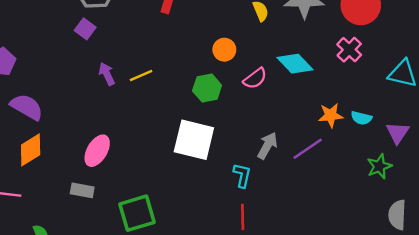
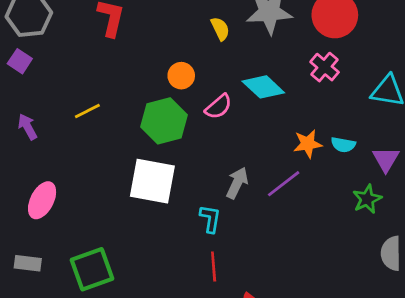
purple arrow: (107, 74) -> (27, 127), moved
green hexagon: (207, 88) -> (164, 121), size x1.4
gray rectangle: (82, 190) -> (28, 263), moved

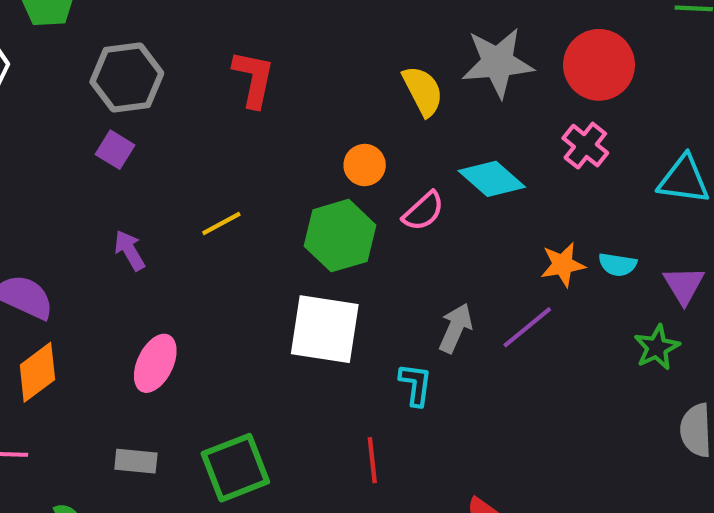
yellow semicircle: (220, 29) -> (423, 91), size x1.4
red line: (214, 266) -> (372, 460), moved

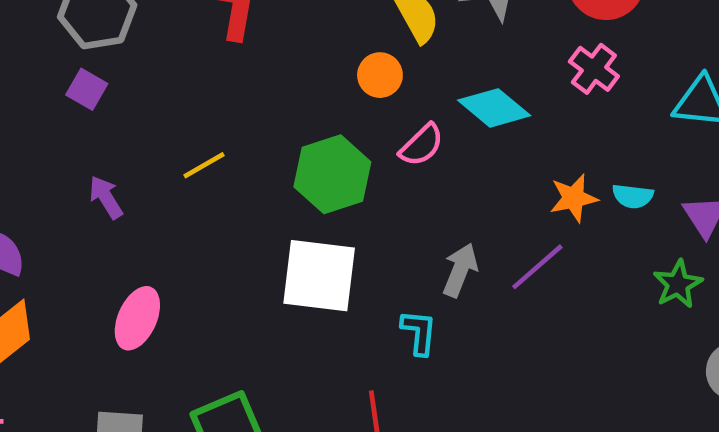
orange circle: (365, 165) -> (380, 75), moved

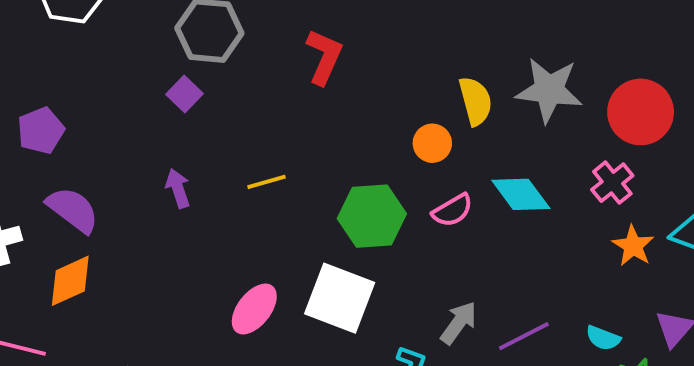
cyan semicircle: (633, 196) -> (603, 338), moved
orange star: (574, 198) -> (633, 246), moved, turned 30
pink ellipse: (137, 318) -> (254, 309), moved

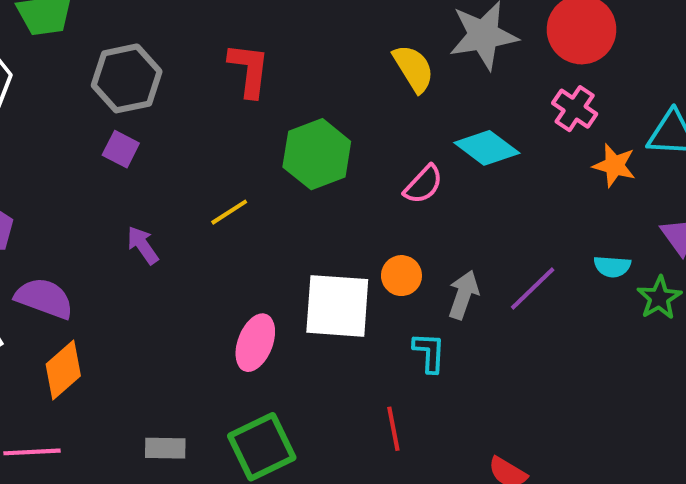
orange circle: (432, 143) -> (401, 276), moved
green hexagon: (372, 216) -> (317, 154), moved

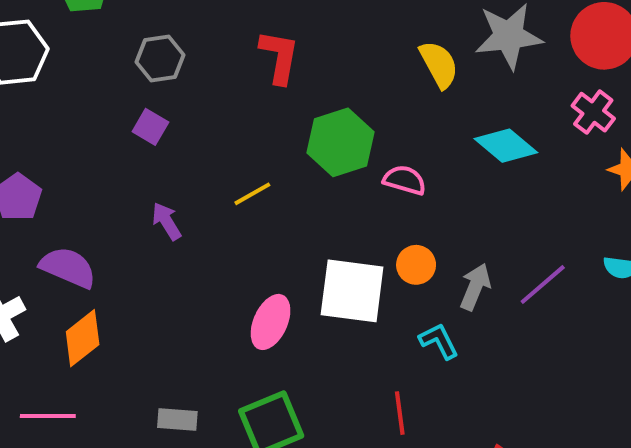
gray hexagon: (127, 78) -> (160, 59), size x0.7
pink semicircle: (423, 184) -> (405, 180), moved, turned -120
cyan L-shape: (429, 352) -> (439, 341), turned -33

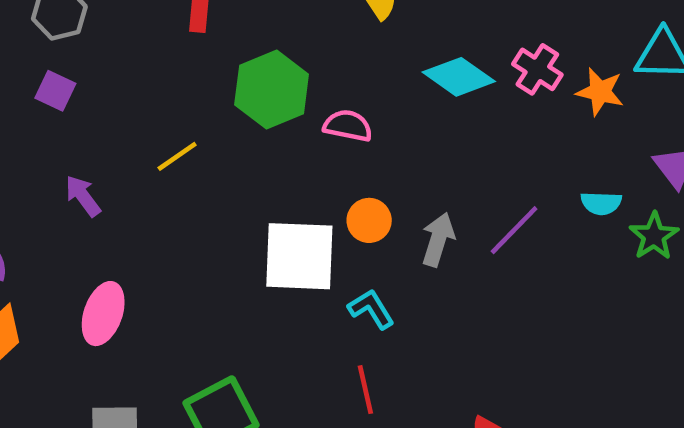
pink cross: (593, 112) -> (537, 69), moved
pink ellipse: (271, 322) -> (103, 314), moved
cyan L-shape: (439, 341) -> (371, 309), moved

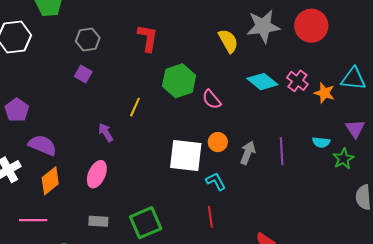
pink semicircle: (348, 126) -> (212, 99), turned -145
yellow line: (177, 156) -> (135, 107), turned -36
purple arrow: (83, 196) -> (106, 132), moved
purple line: (514, 230) -> (282, 151), turned -52

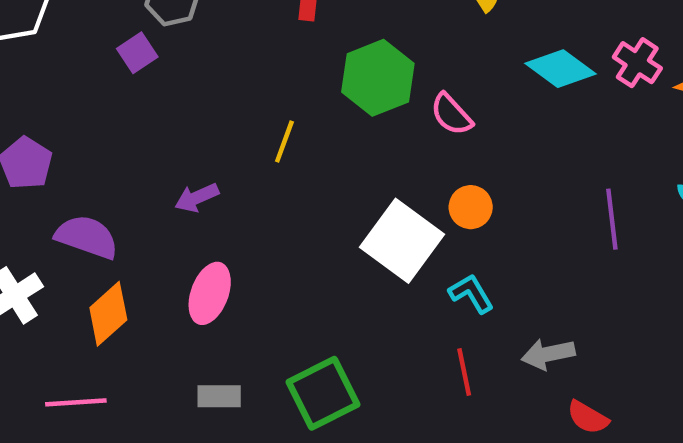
purple square: (83, 74) -> (137, 53), moved, turned 30
purple arrow: (106, 132) -> (197, 198), moved, turned -78
gray arrow: (248, 153) -> (548, 354), moved, turned -120
white square: (186, 155) -> (402, 241), turned 33

